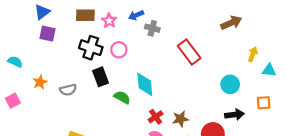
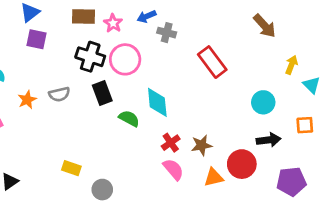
brown arrow: (231, 23) -> (265, 26), turned 72
pink circle: (119, 50) -> (125, 59), size x1.5
cyan triangle: (269, 70) -> (312, 85), turned 40
gray semicircle: (68, 90) -> (59, 94), moved

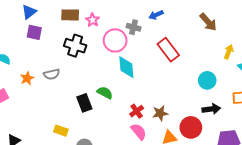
blue arrow: (147, 16) -> (156, 15), moved
pink circle: (125, 59) -> (115, 40), moved
black rectangle: (102, 93) -> (84, 103), moved
cyan diamond: (157, 102) -> (126, 67), moved

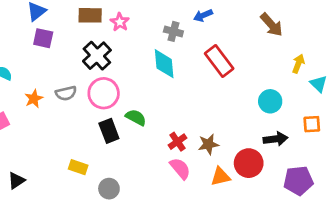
pink circle: (115, 40) -> (104, 93), moved
black cross: (75, 46) -> (97, 56), turned 30
cyan diamond: (126, 67) -> (164, 64), moved

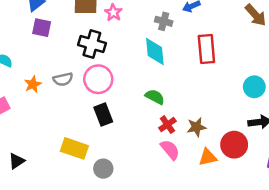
black cross: (97, 56) -> (92, 44), turned -32
red rectangle: (219, 61) -> (206, 49), turned 32
green semicircle: (136, 117) -> (155, 97), moved
yellow rectangle: (78, 167) -> (74, 148), size x1.5

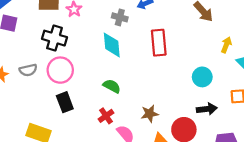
red cross: (167, 125) -> (106, 116), moved

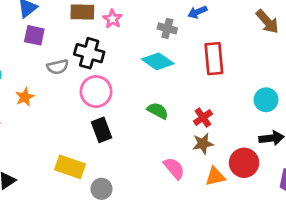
cyan diamond: (112, 45) -> (158, 61), turned -50
gray semicircle: (28, 70) -> (58, 67), moved
red cross: (106, 116) -> (203, 118), moved

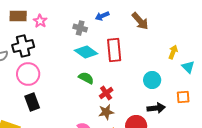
brown arrow: (267, 22) -> (140, 21), moved
black cross: (89, 53) -> (23, 46), turned -30
cyan diamond: (158, 61) -> (86, 52), moved
green semicircle: (158, 111) -> (86, 78), moved

